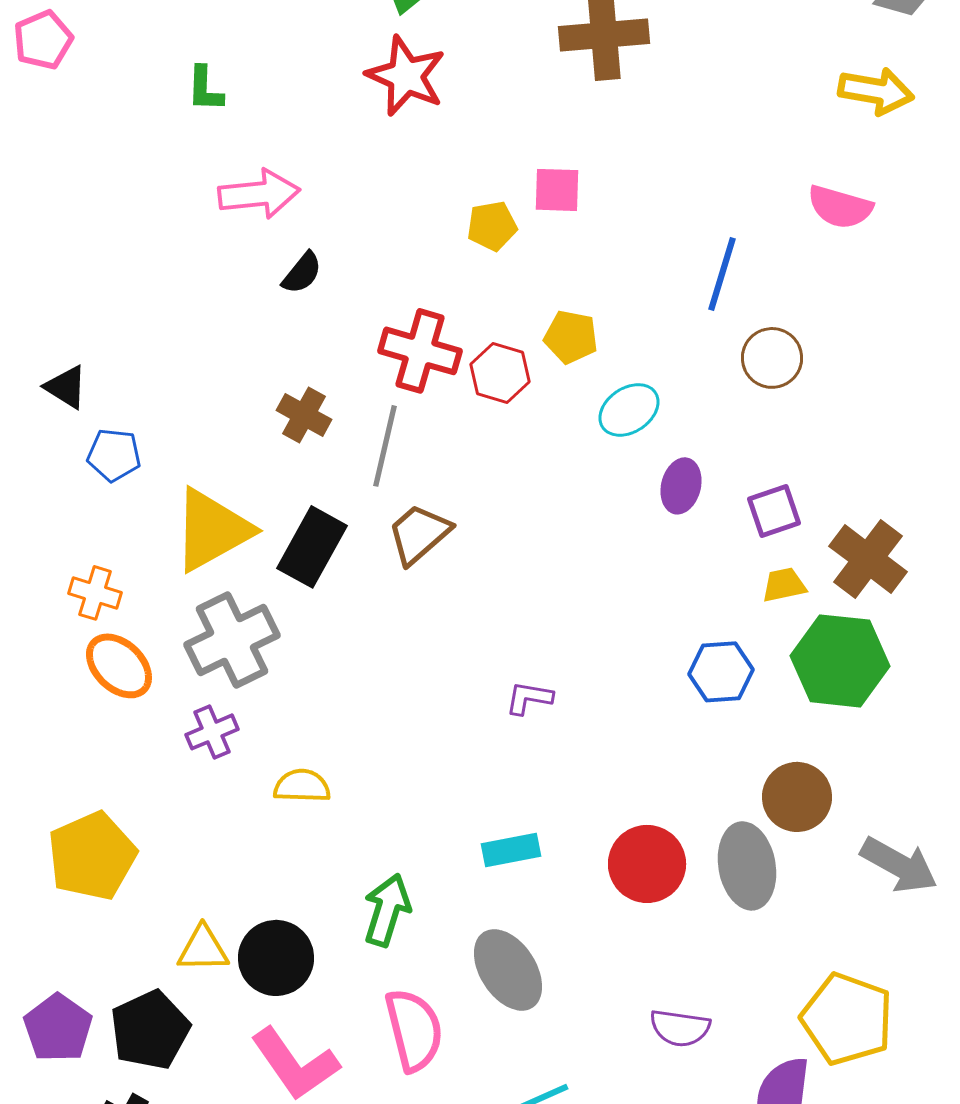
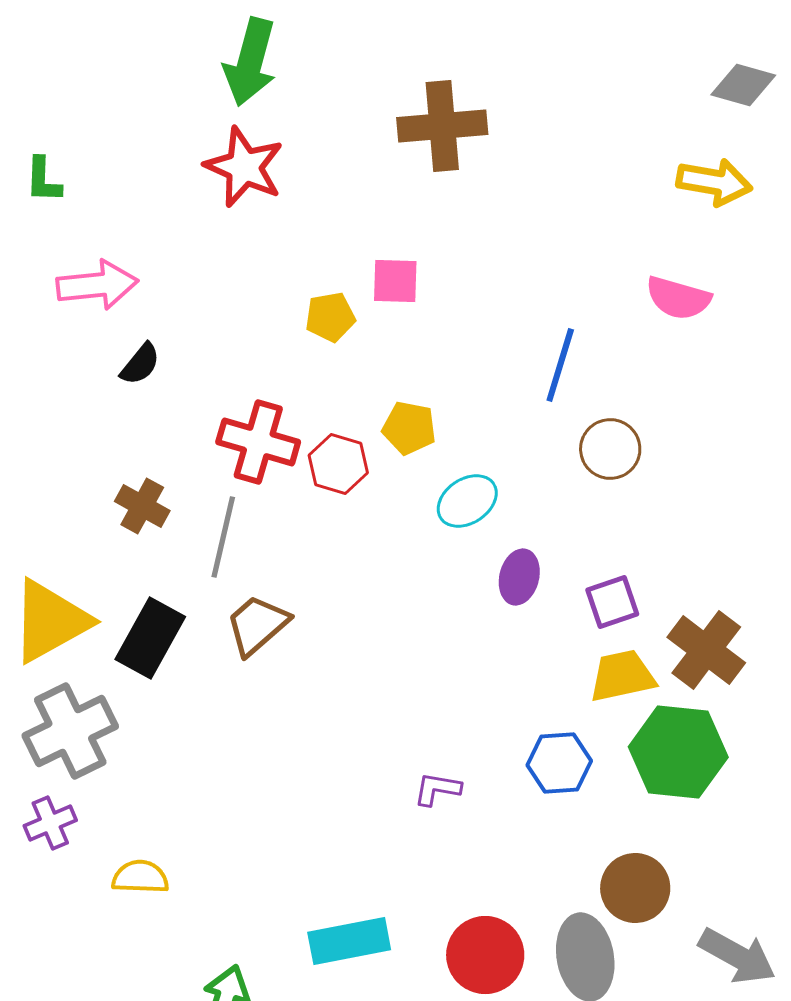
yellow trapezoid: (784, 585) -> (622, 676), size x1.5
purple L-shape: (529, 698) -> (437, 789), moved
cyan rectangle: (511, 850) -> (349, 941), size x1.4

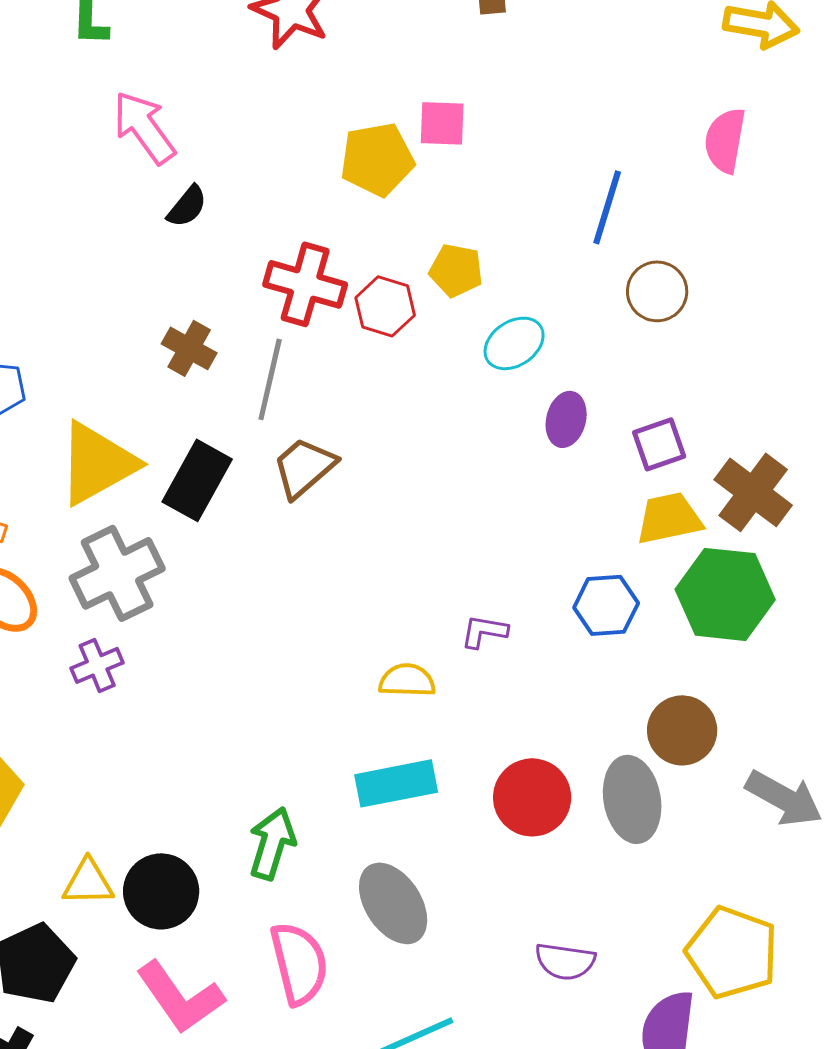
pink arrow: (97, 285) -> (144, 127), turned -120
pink semicircle: (678, 298) -> (725, 140), turned 84
yellow pentagon: (330, 317) -> (377, 159), size x1.5
yellow semicircle: (140, 877) -> (407, 680), moved

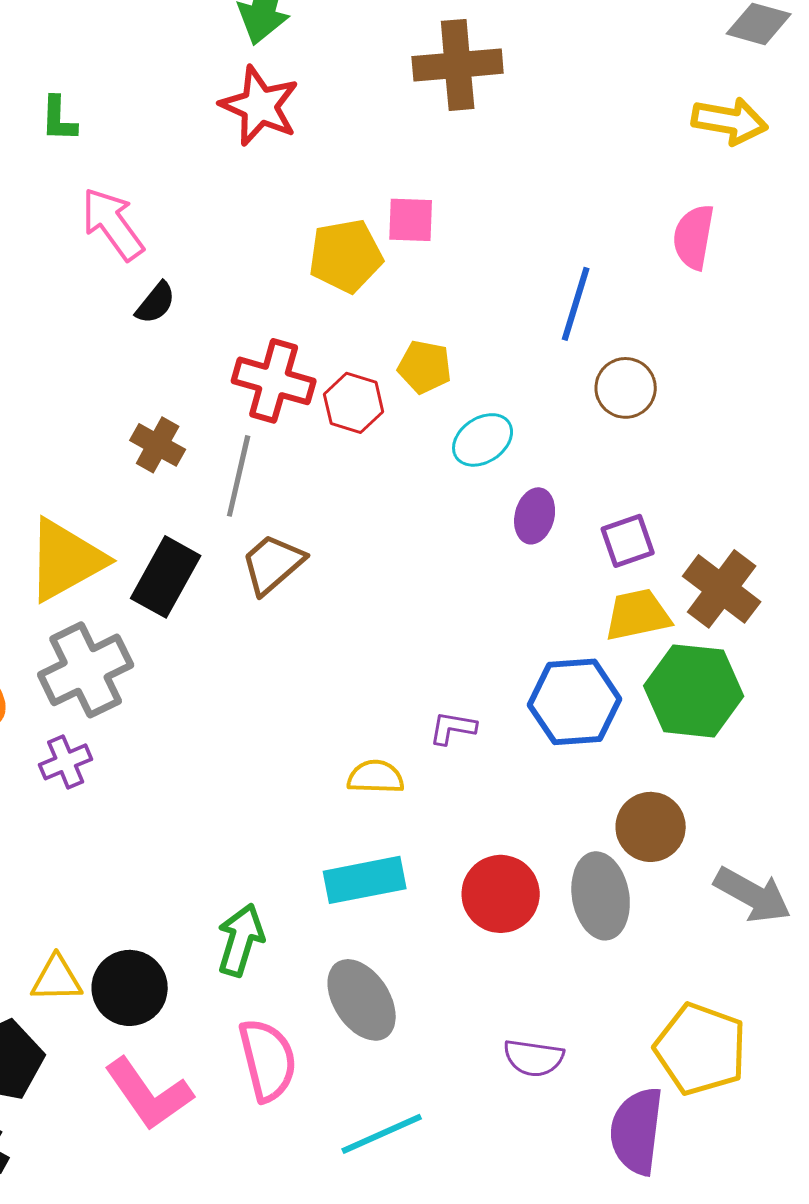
blue hexagon: (606, 605) -> (575, 702), size x1.4

